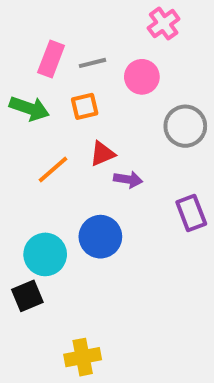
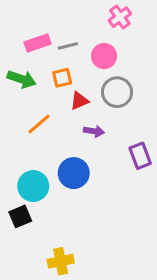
pink rectangle: (51, 59) -> (38, 43), turned 50
gray circle: (185, 126) -> (117, 92), moved
red triangle: (102, 154) -> (79, 101), moved

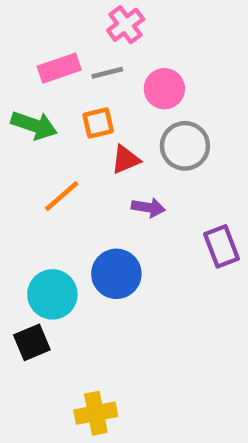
pink cross: (120, 17) -> (126, 25), moved

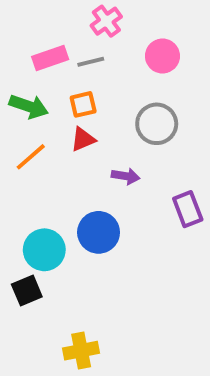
pink circle: (164, 89) -> (162, 56), moved
red triangle: (126, 160) -> (83, 139), moved
orange line: (62, 196) -> (31, 157), moved

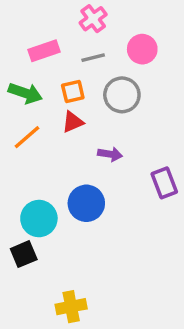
gray line: (91, 62) -> (93, 58), moved
gray circle: (157, 124) -> (122, 95), moved

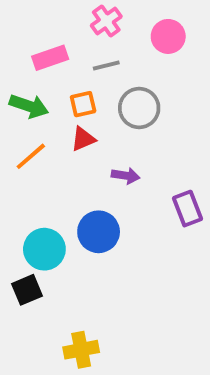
pink circle: (142, 49) -> (168, 36), moved

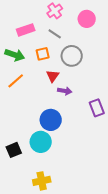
gray line: (106, 65) -> (55, 34), turned 48
red triangle: (83, 139) -> (53, 76), moved, turned -32
cyan circle: (44, 249) -> (41, 142), moved

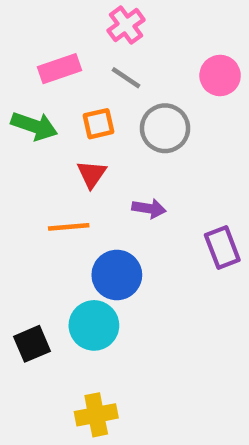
pink circle: (87, 19) -> (220, 75), moved
red triangle: (53, 76) -> (92, 174), moved
orange line: (16, 81) -> (69, 227), moved, turned 36

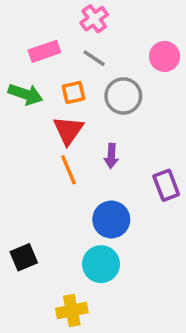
red triangle: (92, 174) -> (68, 130), size x1.4
purple arrow: (149, 208) -> (111, 156), turned 85
orange line: (69, 227) -> (68, 170), moved, turned 72
blue circle: (117, 275) -> (111, 220), moved
cyan circle: (94, 325) -> (101, 264), moved

